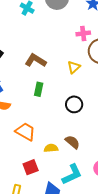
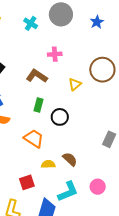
pink cross: (83, 33) -> (55, 54), moved
black circle: (74, 104) -> (60, 117), moved
orange trapezoid: (25, 132) -> (34, 139), moved

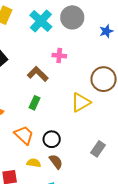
cyan cross: (31, 23) -> (41, 21), size x1.6
yellow triangle: (75, 84) -> (81, 102), moved, size x1.5
black circle: (60, 117) -> (52, 139), moved

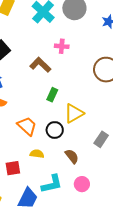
yellow triangle: (81, 102) -> (74, 113), moved
green rectangle: (34, 103) -> (52, 95), moved
brown semicircle: (56, 162) -> (72, 156), moved

